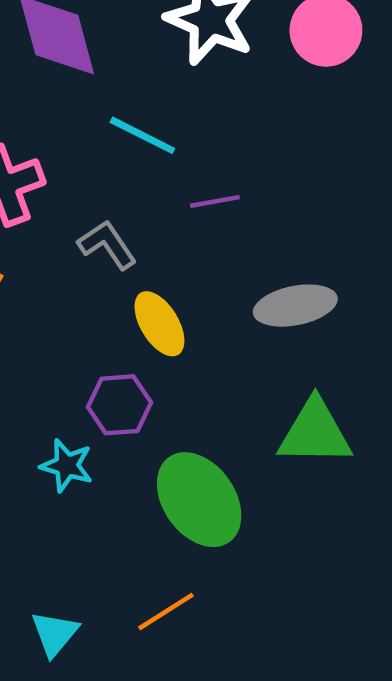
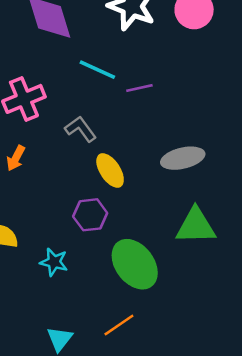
purple line: (215, 201) -> (139, 88), moved
cyan star: (67, 466) -> (54, 262), moved

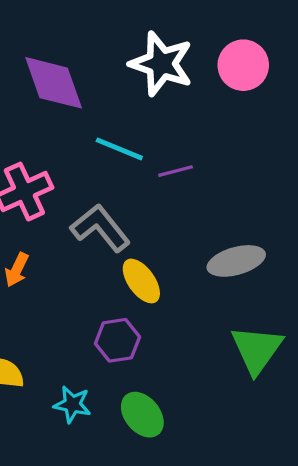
gray L-shape: (81, 129) -> (100, 228), size x1.4
green triangle: (196, 226) -> (257, 349), turned -51
green ellipse: (135, 264) -> (142, 415), moved, size x0.7

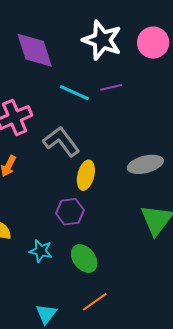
purple line: (176, 171) -> (111, 87), moved
yellow ellipse: (141, 281) -> (86, 175), turned 48

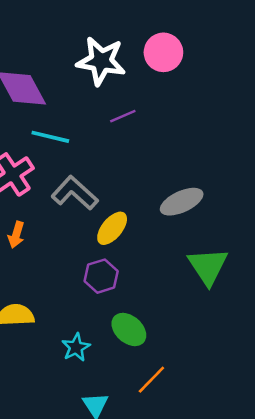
cyan line: (74, 93) -> (50, 137), moved
yellow ellipse: (86, 175) -> (112, 228), turned 36
cyan star: (41, 251) -> (76, 347), moved, turned -30

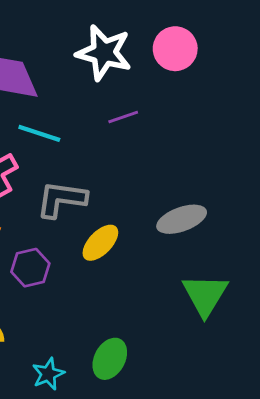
gray L-shape: (75, 193) -> (61, 199), turned -39
purple hexagon: (101, 276) -> (30, 268), moved
green ellipse: (129, 329) -> (110, 359), turned 72

